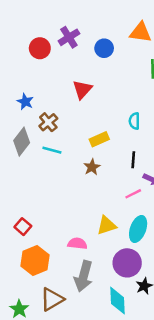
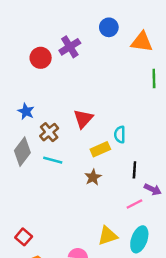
blue circle: (104, 48) -> (109, 27), moved
red triangle: (82, 89) -> (83, 119), moved
cyan semicircle: (134, 121) -> (120, 135), moved

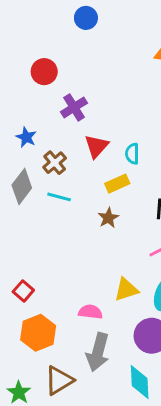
blue circle: (109, 27) -> (86, 18), moved
purple cross: (70, 47) -> (74, 107), moved
cyan semicircle: (120, 135) -> (132, 154), moved

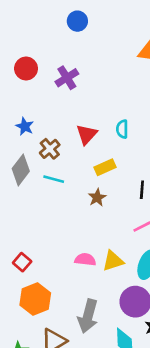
red circle: (44, 72) -> (26, 68), moved
purple cross: (74, 107) -> (67, 78), moved
cyan semicircle: (132, 154) -> (122, 129), moved
pink semicircle: (90, 312) -> (85, 259), moved

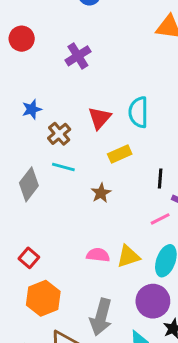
red circle: (26, 68) -> (22, 39), moved
blue star: (25, 126) -> (32, 109), turned 30
cyan semicircle: (122, 129) -> (138, 112), size x1.5
gray diamond: (21, 170) -> (29, 184), moved
brown star: (97, 198) -> (101, 193), moved

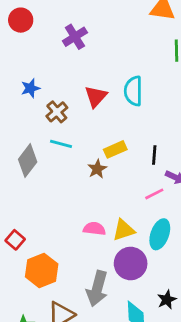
yellow rectangle: (120, 154) -> (115, 149), moved
red square: (29, 258) -> (15, 240), moved
purple circle: (153, 301) -> (131, 263), moved

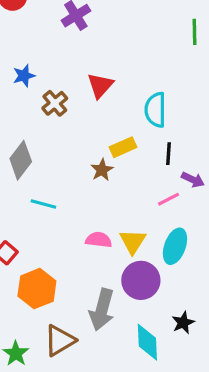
cyan semicircle: (133, 91) -> (155, 110), moved
cyan line: (61, 144) -> (43, 204), moved
yellow triangle: (124, 230) -> (133, 241), turned -40

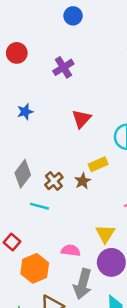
brown cross: (55, 103) -> (54, 181), moved
pink semicircle: (99, 240) -> (71, 250), moved

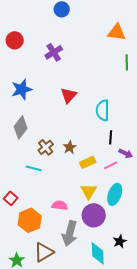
blue star: (25, 112) -> (22, 89), size x1.5
yellow rectangle: (98, 164) -> (88, 162), moved
gray diamond: (23, 174) -> (21, 127), moved

